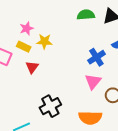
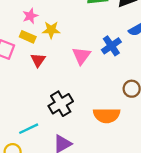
pink triangle: (93, 81) -> (81, 56), moved

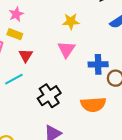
yellow star: (51, 30) -> (71, 21), moved
blue cross: (111, 46) -> (98, 64), moved, turned 36
cyan line: (29, 129) -> (14, 79), moved

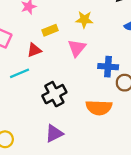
yellow rectangle: (15, 34) -> (50, 30), moved, turned -48
red triangle: (26, 55) -> (34, 50), turned 32

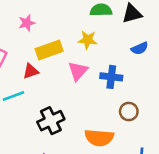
yellow rectangle: (50, 30) -> (49, 50), size x1.5
blue cross: (108, 67) -> (111, 77), moved

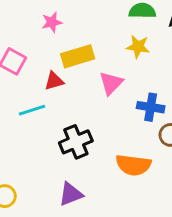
yellow star: (88, 40) -> (138, 47), moved
blue cross: (111, 77) -> (151, 107), moved

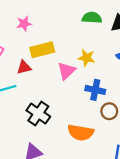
yellow star: (138, 47) -> (87, 58), moved
black cross: (76, 142) -> (38, 114), turned -35

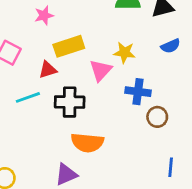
black cross: (38, 114) -> (70, 102), moved, turned -30
orange semicircle: (81, 133) -> (87, 143), moved

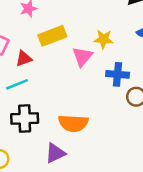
red triangle: (48, 70) -> (24, 59), moved
black cross: (70, 102) -> (25, 118), moved

